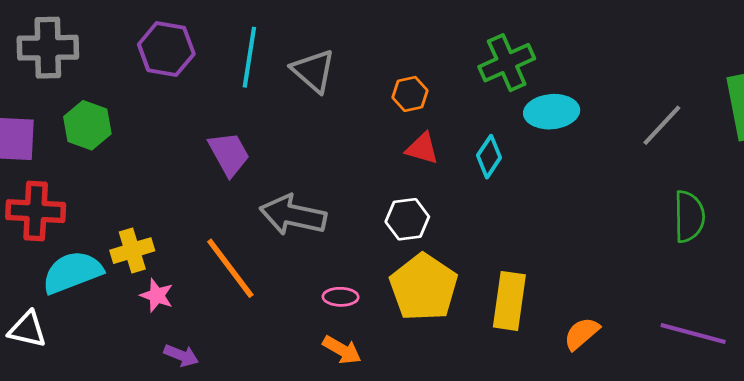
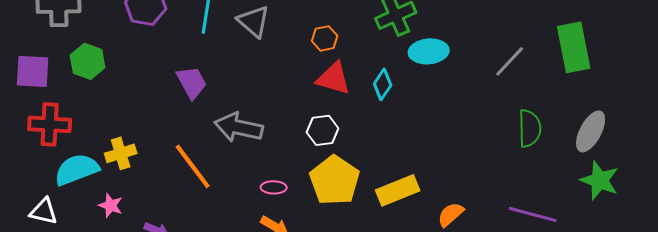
red triangle: (422, 148) -> (334, 78), size x1.4
pink star: (157, 295) -> (111, 205), moved
yellow rectangle: (509, 301) -> (398, 190), turned 60

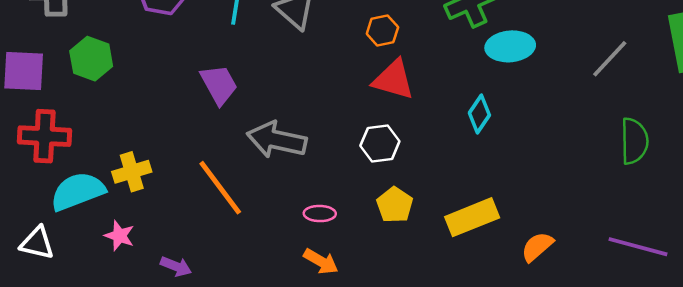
cyan diamond: (383, 84) -> (479, 114), moved
yellow pentagon: (335, 180) -> (395, 205), size x0.6

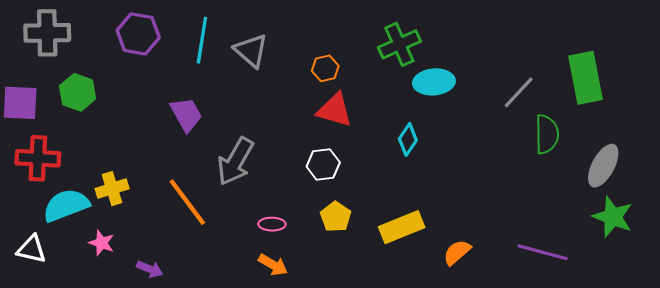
gray arrow: (277, 140) -> (235, 161), turned -72
green semicircle: (634, 141) -> (547, 134), moved

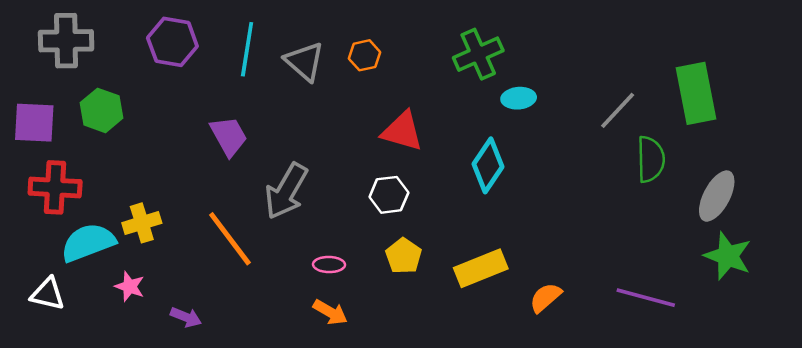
orange hexagon: (325, 68) -> (364, 55), moved
cyan ellipse: (434, 82) -> (519, 98), size x0.7
cyan diamond: (408, 139) -> (488, 165), size x1.4

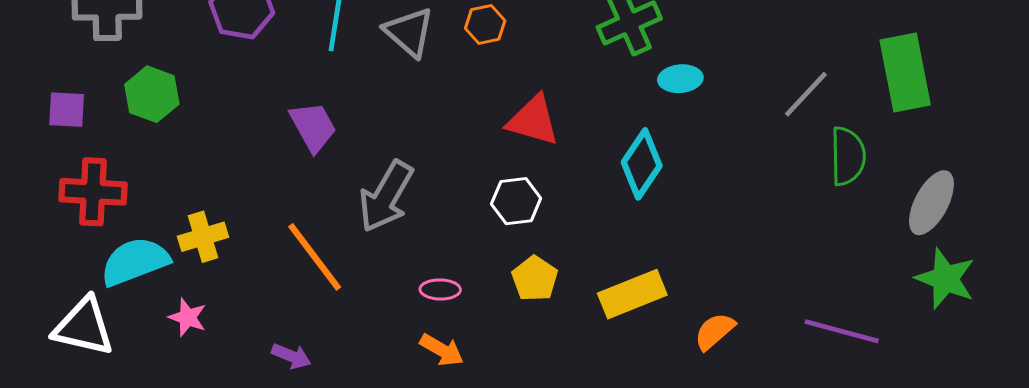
purple square: (34, 123) -> (67, 110), size x0.7
white triangle: (48, 294) -> (84, 327), size x1.4
purple arrow: (186, 317) -> (291, 356), moved

